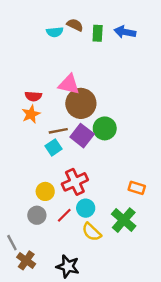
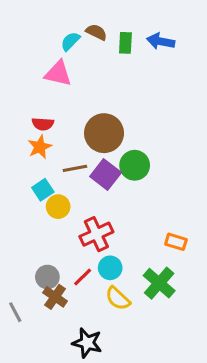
cyan semicircle: (55, 32) -> (70, 41), turned 140
pink triangle: (69, 84) -> (58, 73), moved
cyan square: (54, 147) -> (43, 190), moved
yellow circle: (45, 191) -> (58, 207), moved
brown cross: (26, 260) -> (55, 297), moved

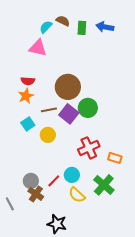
yellow circle: (58, 207) -> (48, 135), moved
red cross: (96, 234) -> (89, 148), moved

